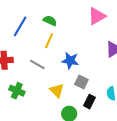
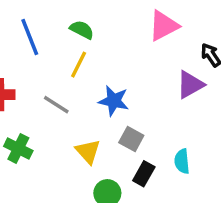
blue line: (20, 26) -> (30, 37), turned -55

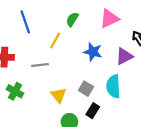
green semicircle: (82, 30) -> (72, 19), moved, turned -88
blue star: (114, 101) -> (93, 52), moved
gray line: (56, 105) -> (40, 65), turned -42
cyan semicircle: (182, 161) -> (113, 86), moved, size x1.5

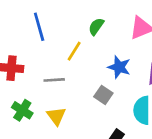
gray square: (86, 89) -> (103, 95), moved
yellow triangle: (58, 95) -> (56, 116), moved

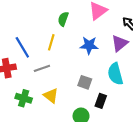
blue line: (39, 27) -> (22, 47), moved
gray square: (103, 95) -> (85, 82), moved

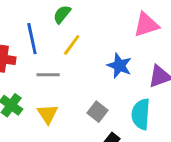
green semicircle: (63, 19) -> (62, 14), moved

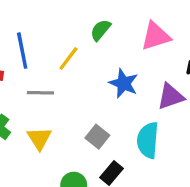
green semicircle: (62, 14) -> (101, 30), moved

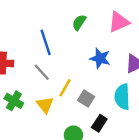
blue line: (22, 51) -> (46, 42), moved
yellow line: (68, 58) -> (65, 88), moved
gray line: (40, 93) -> (42, 72), turned 54

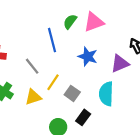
pink triangle: (119, 22) -> (94, 22), moved
blue line: (46, 42) -> (52, 40), moved
yellow triangle: (45, 105) -> (33, 97), turned 48

